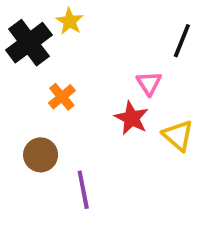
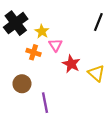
yellow star: (70, 21) -> (42, 31), moved
pink triangle: (149, 83) -> (55, 45), moved
orange cross: (62, 97) -> (33, 52), turned -32

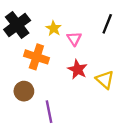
yellow star: (42, 31) -> (54, 28), moved
pink triangle: (55, 45) -> (74, 39), moved
orange cross: (33, 52) -> (36, 57), size x1.5

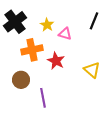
pink triangle: (74, 39) -> (65, 34), turned -40
orange cross: (36, 57) -> (32, 50), turned -30
red star: (78, 69) -> (56, 61), moved

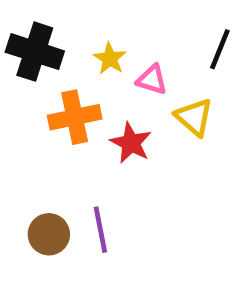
black cross: (15, 22) -> (35, 52), turned -35
yellow triangle: (92, 70) -> (194, 117), moved
brown circle: (21, 80) -> (49, 234), moved

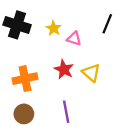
orange cross: (75, 117) -> (25, 79), moved
yellow triangle: (194, 117) -> (91, 73), moved
purple line: (100, 230) -> (66, 112), moved

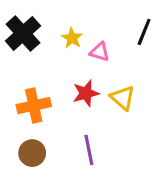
black cross: (17, 25) -> (23, 33), turned 30
red star: (64, 69) -> (86, 93), turned 30

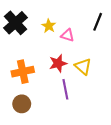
purple line: (89, 150) -> (65, 89), moved

